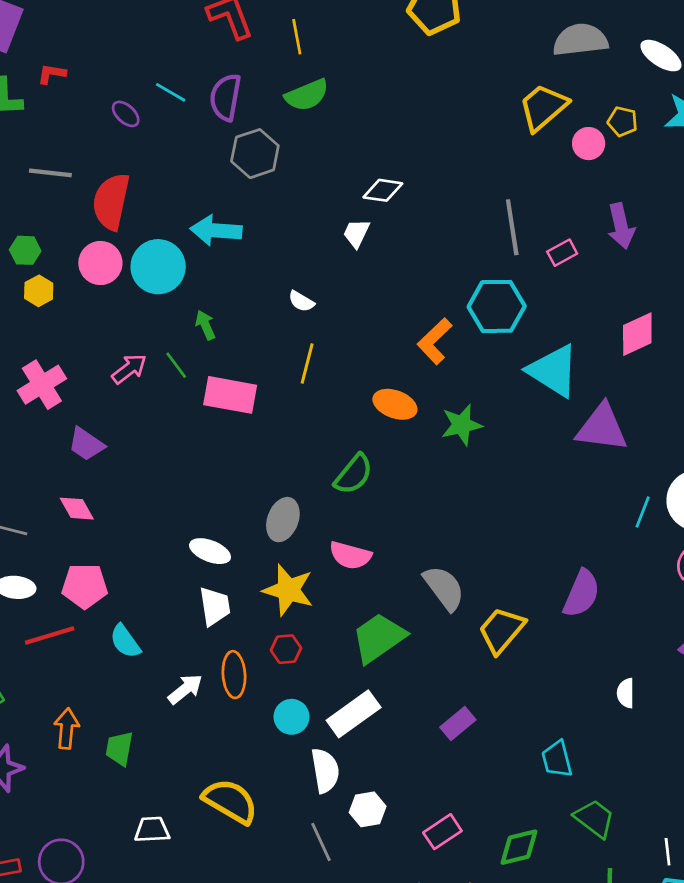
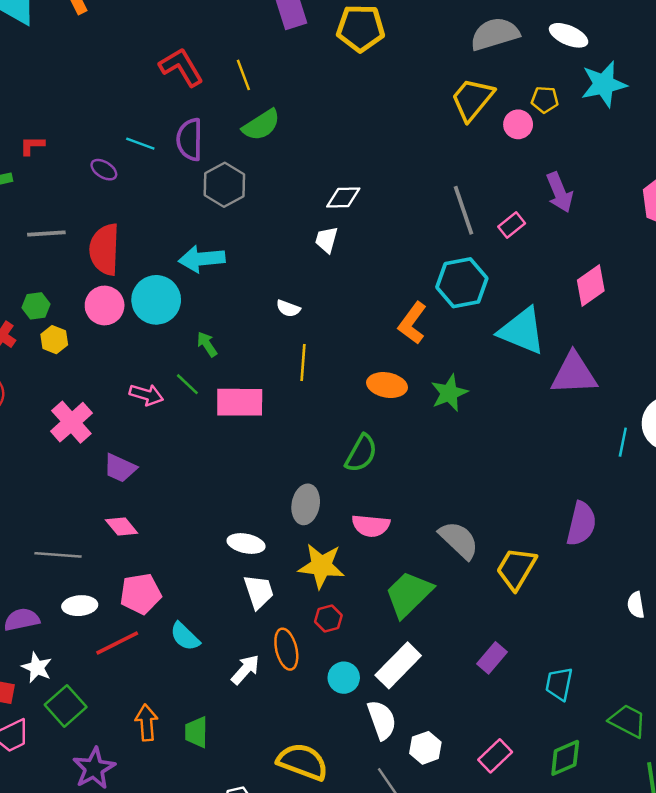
pink arrow: (129, 369) -> (146, 395), turned 64
cyan trapezoid: (557, 759) -> (559, 684), moved, turned 36

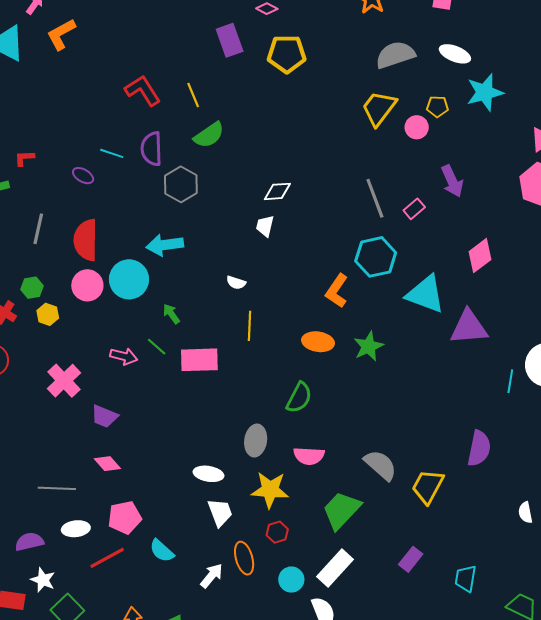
gray line: (46, 233) -> (38, 229), turned -72

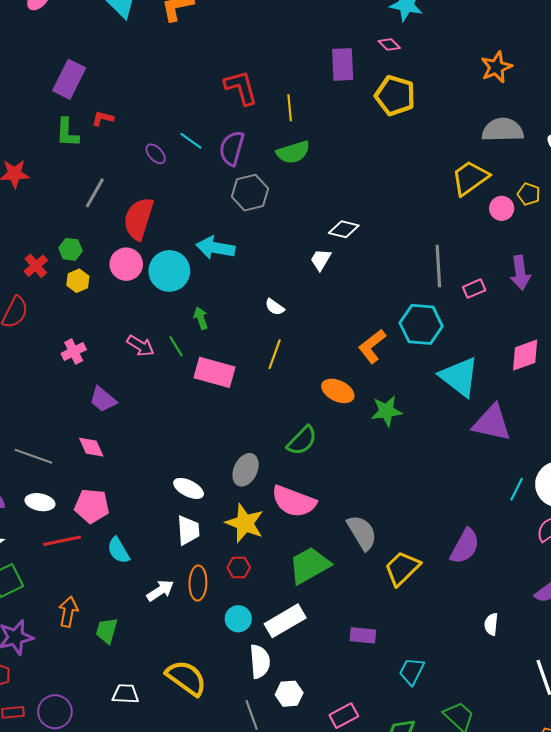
pink cross: (64, 381) -> (74, 351), size x0.7
pink semicircle: (309, 456) -> (294, 501), size x1.4
purple rectangle: (411, 559) -> (363, 635), turned 40

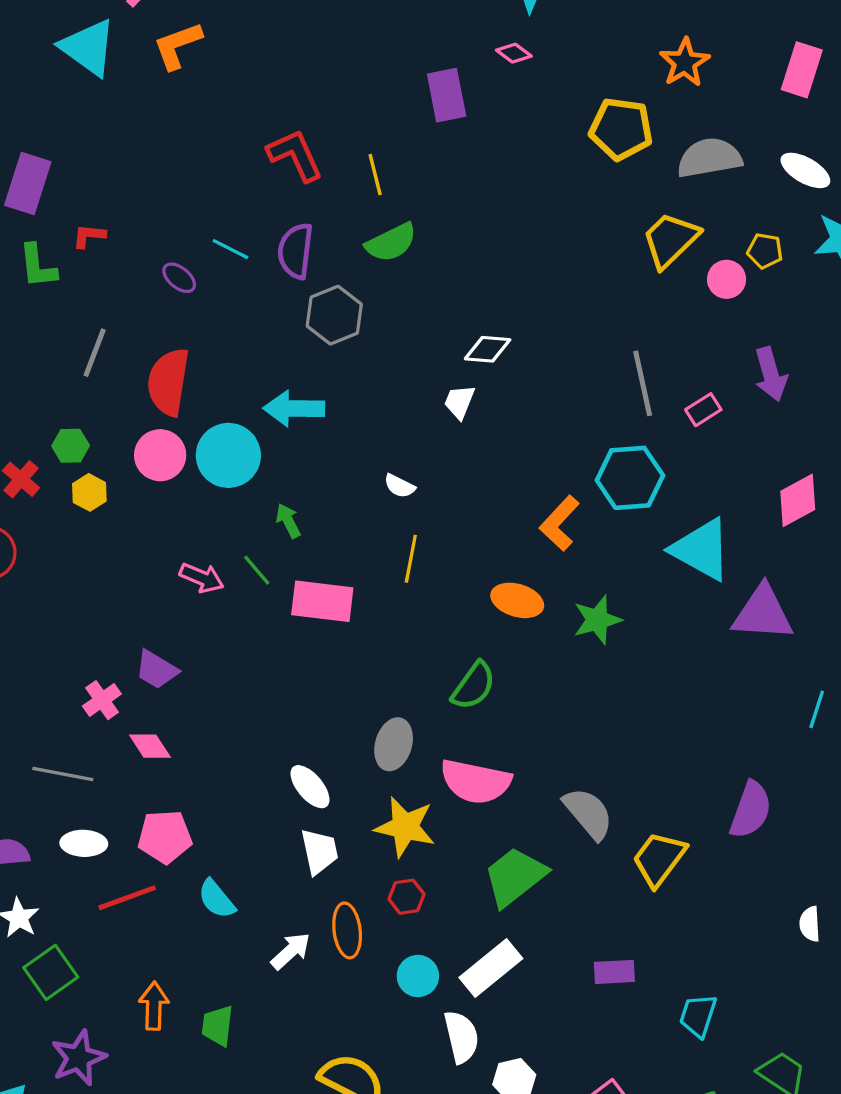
yellow pentagon: (395, 96) -> (621, 129), moved
pink cross: (74, 351) -> (102, 700), moved
white ellipse: (189, 488) -> (310, 787), turned 32

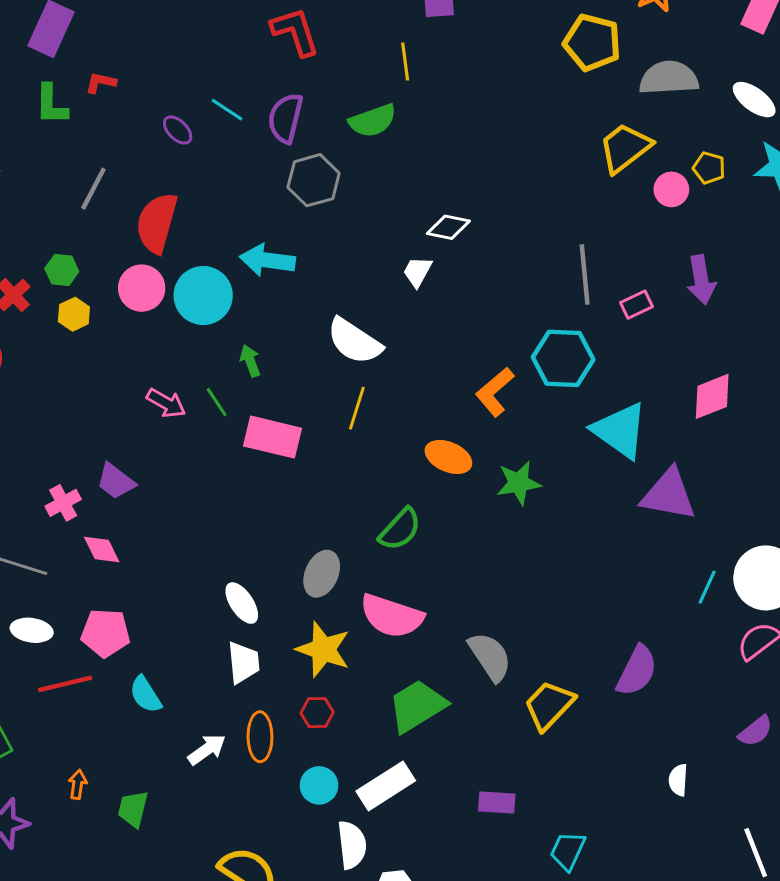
yellow line: (375, 175) -> (405, 62), moved
white semicircle: (400, 486) -> (354, 341), size x2.0
orange arrow: (154, 1006) -> (78, 784), size x0.7

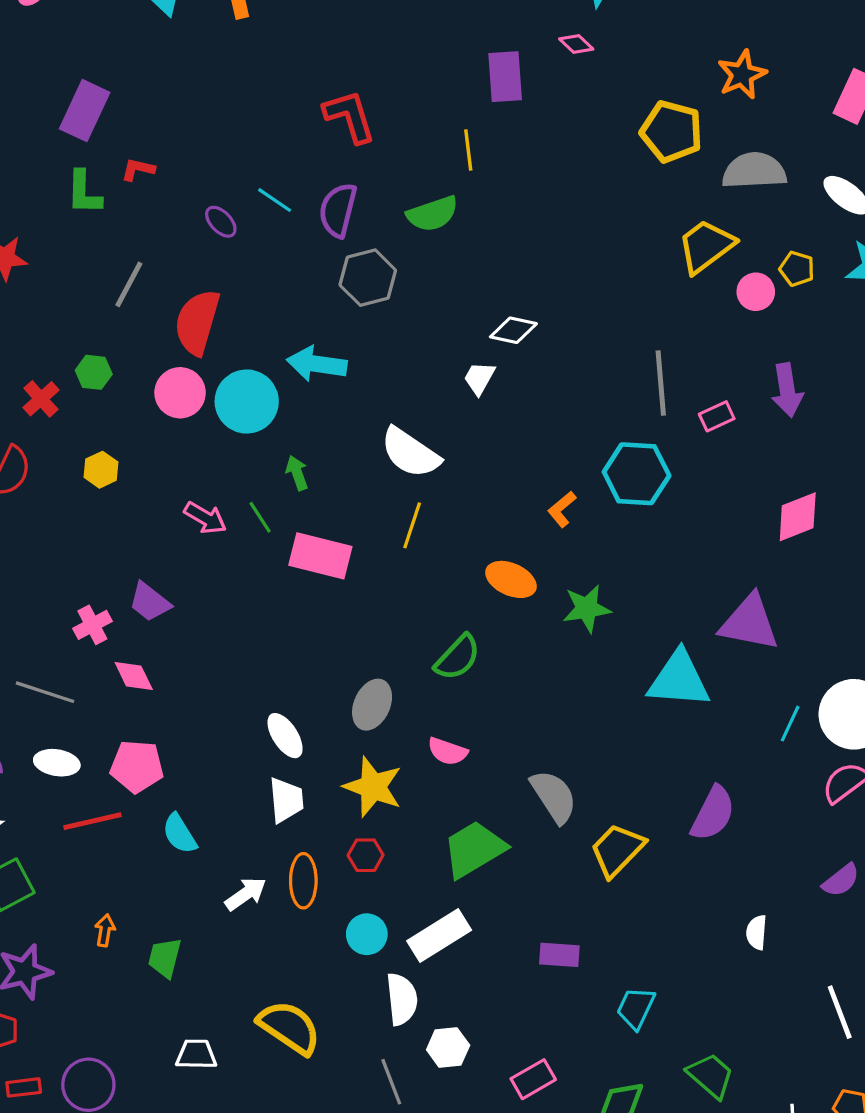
yellow hexagon: (74, 314) -> (101, 470), moved
orange L-shape: (495, 392) -> (562, 509), size x0.7
cyan triangle: (620, 430) -> (679, 679), moved, turned -32
pink semicircle: (392, 616) -> (448, 751), size x0.6

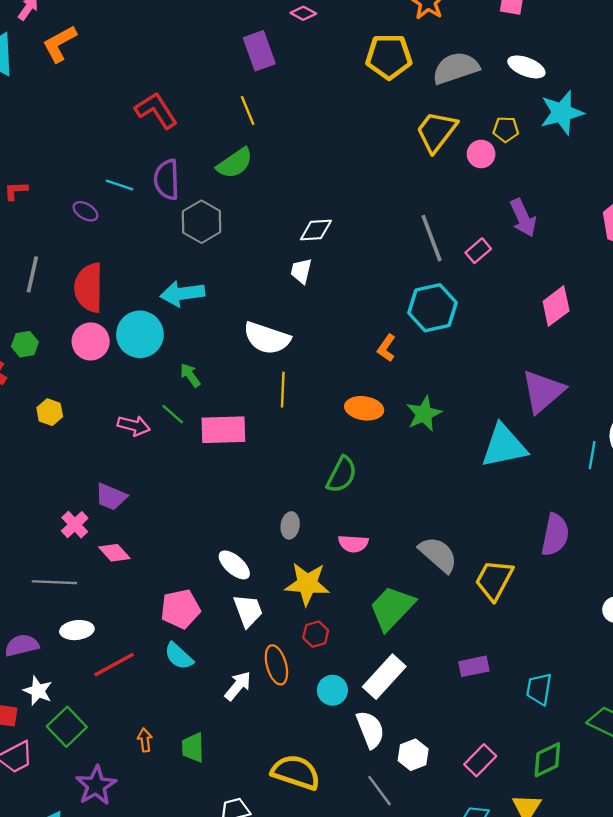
purple triangle: (749, 623) -> (543, 391), turned -36
gray ellipse: (372, 705) -> (290, 525), size x0.7
pink pentagon: (137, 766) -> (180, 609), moved

